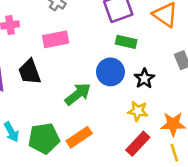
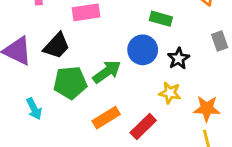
black trapezoid: (30, 72) -> (57, 46), turned -120
green pentagon: (44, 138) -> (70, 83), moved
red rectangle: (138, 144) -> (143, 126), moved

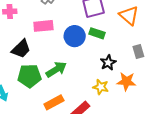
blue circle: (143, 50) -> (75, 36), moved
orange star: (207, 109) -> (126, 81), moved

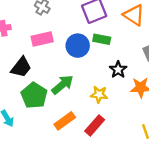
green pentagon: (29, 76) -> (34, 96), turned -30
yellow star: (101, 87) -> (99, 94), moved

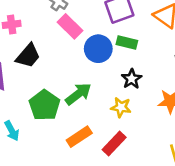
pink rectangle: (42, 39) -> (70, 26), moved, turned 55
black trapezoid: (21, 67) -> (28, 56), moved
black star: (118, 70) -> (132, 79), moved

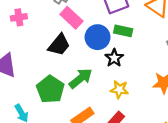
black trapezoid: (28, 56) -> (59, 45), moved
black star: (132, 79) -> (114, 58), moved

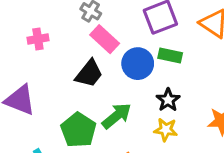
black star: (114, 58) -> (168, 100), moved

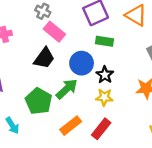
blue circle: (138, 64) -> (82, 63), moved

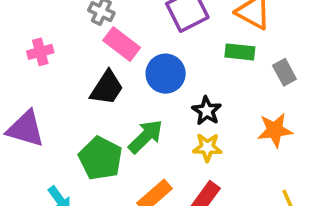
green rectangle: (104, 41) -> (240, 52), moved
blue circle: (82, 63) -> (166, 74), moved

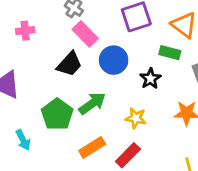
black star: (207, 111) -> (150, 79), moved

